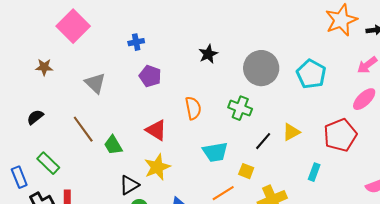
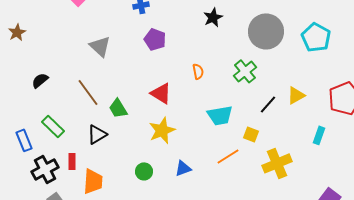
brown star: (44, 67) -> (17, 32), moved, turned -30
orange semicircle: (193, 108) -> (198, 71), size x0.7
green cross: (240, 108) -> (245, 71), turned 30
black triangle: (129, 185) -> (97, 134), moved

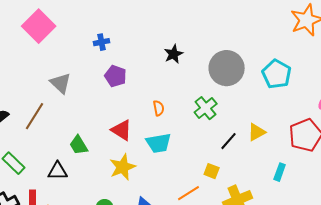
brown line: (88, 92) -> (35, 116), moved, turned 68
cyan trapezoid: (220, 115) -> (159, 143), moved
black triangle: (97, 134) -> (58, 171), turned 30

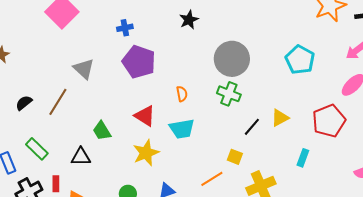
black star: (174, 54) -> (189, 20), moved
gray circle: (227, 68) -> (232, 59), moved
purple pentagon: (116, 76) -> (139, 62), size x1.5
green cross: (206, 108) -> (229, 94), turned -30

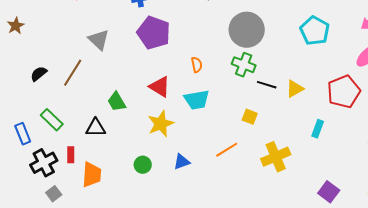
black line: (252, 127) -> (267, 85), moved, turned 66
yellow square: (235, 157) -> (250, 117), moved

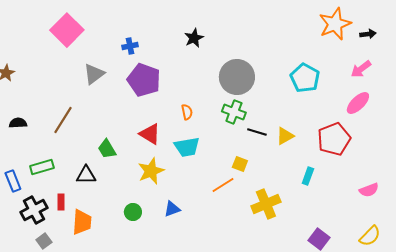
gray triangle: (99, 40) -> (94, 74), moved, turned 40
black semicircle: (39, 74) -> (18, 123), moved, turned 36
green rectangle: (52, 120) -> (42, 167), turned -60
orange line: (227, 150) -> (223, 185), moved

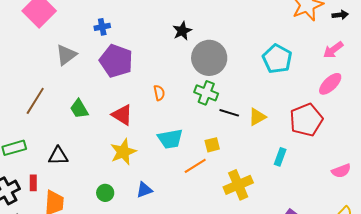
black star: (194, 38) -> (182, 31), moved
cyan trapezoid: (187, 147) -> (170, 139), moved
green trapezoid: (107, 149) -> (79, 109), moved
yellow square: (240, 164) -> (212, 145), turned -35

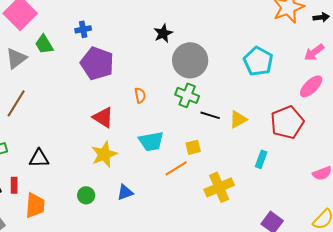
gray triangle: (66, 55) -> (16, 58), moved
green trapezoid: (79, 109) -> (44, 44), moved

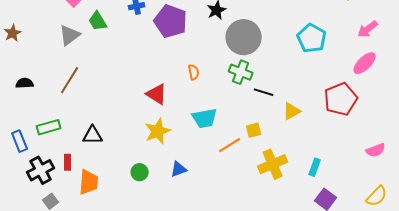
purple pentagon: (97, 63) -> (171, 21), moved
yellow triangle: (238, 119) -> (292, 111), moved
yellow square: (193, 147) -> (254, 130), moved
cyan rectangle: (261, 159) -> (315, 167), moved

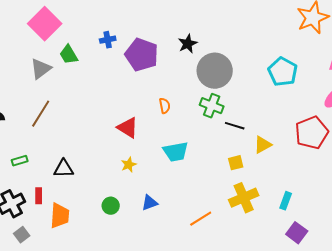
green rectangle: (49, 127) -> (20, 161), size x0.7
yellow square: (254, 130) -> (236, 163), moved
yellow star: (158, 131) -> (129, 165), size x0.6
orange line: (230, 145) -> (201, 219), moved

